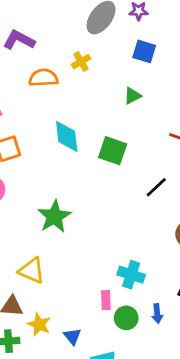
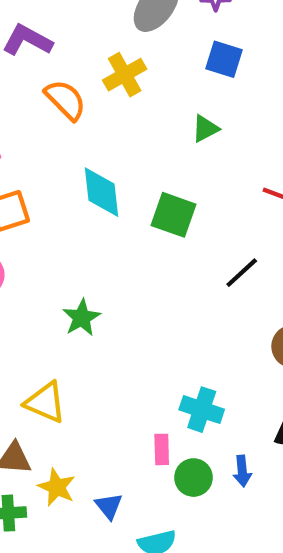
yellow cross: (81, 62) -> (125, 75), size x1.4
orange semicircle: (43, 78) -> (65, 100), turned 48
green star: (54, 217) -> (82, 318), size x0.7

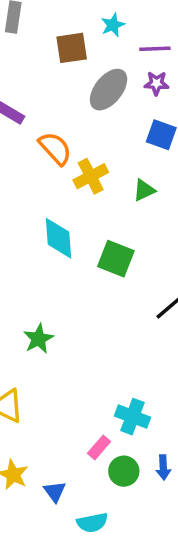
yellow cross: (125, 75) -> (91, 176), moved
orange semicircle: (65, 100) -> (55, 148), moved
pink rectangle: (162, 449) -> (99, 447), turned 40

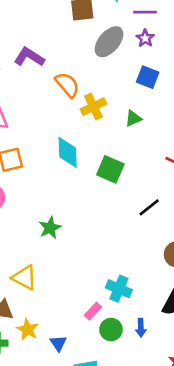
purple star: (156, 83) -> (145, 38), turned 30

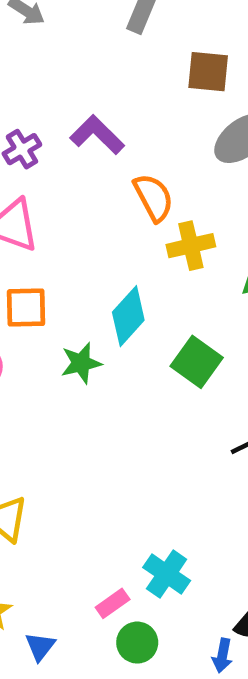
cyan diamond: (68, 152) -> (128, 316), turned 32
green star: (50, 228) -> (81, 363), moved
blue arrow: (141, 328) -> (222, 656), moved

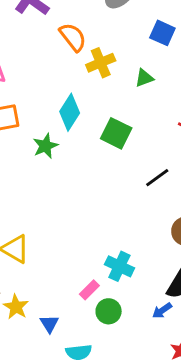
blue arrow: (222, 656) -> (162, 311), turned 54

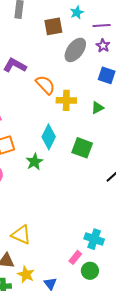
yellow cross: (101, 63) -> (66, 100), turned 30

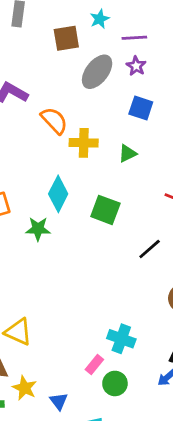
green star: (34, 162) -> (38, 229), turned 30

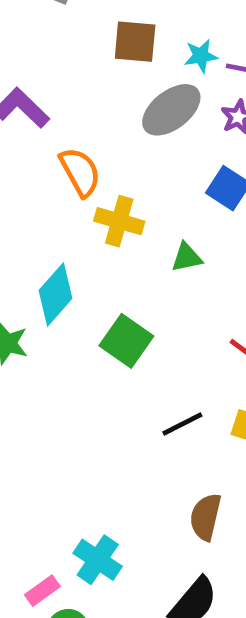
cyan star: (100, 19) -> (201, 56), moved

